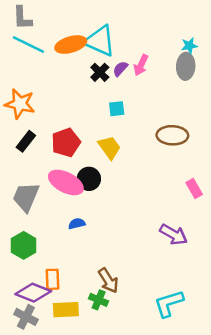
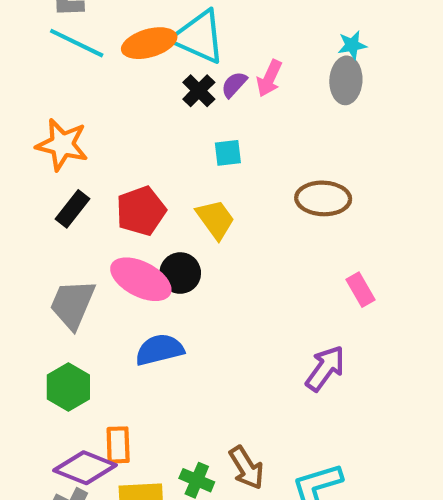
blue semicircle: (77, 224) -> (160, 350), size x1.6
purple arrow: (174, 235) -> (325, 368), turned -84
brown arrow: (108, 281) -> (247, 468), moved

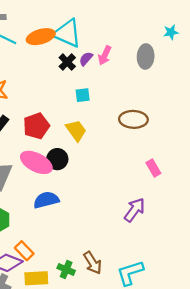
cyan star: (352, 45) -> (171, 32), moved
orange rectangle: (118, 445) -> (24, 251), turned -42

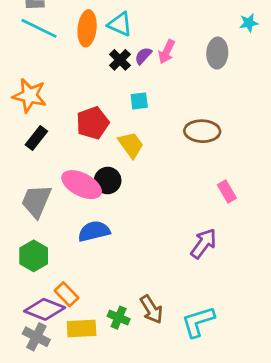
cyan triangle: (67, 33) -> (120, 24), size x0.7
orange ellipse: (41, 37) -> (87, 28), turned -68
red pentagon: (36, 126) -> (93, 123), moved

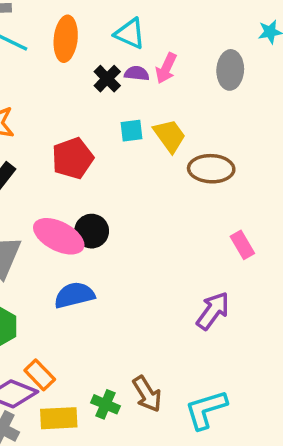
cyan triangle: (120, 24) -> (130, 34), moved
purple semicircle: (143, 56) -> (137, 73), turned 54
yellow trapezoid: (131, 145) -> (170, 136), moved

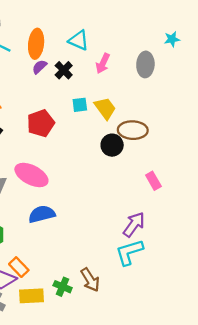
purple semicircle: (137, 73) -> (40, 67), moved, turned -49
black circle: (92, 231) -> (112, 145), moved
cyan L-shape: (206, 410) -> (129, 252), moved

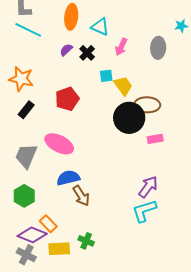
orange ellipse: (36, 44) -> (71, 17), moved
cyan square: (80, 105) -> (106, 76), moved
black circle: (112, 145) -> (129, 118), size x1.6
pink rectangle: (153, 181) -> (155, 139), moved, turned -70
brown arrow: (90, 280) -> (81, 196), moved

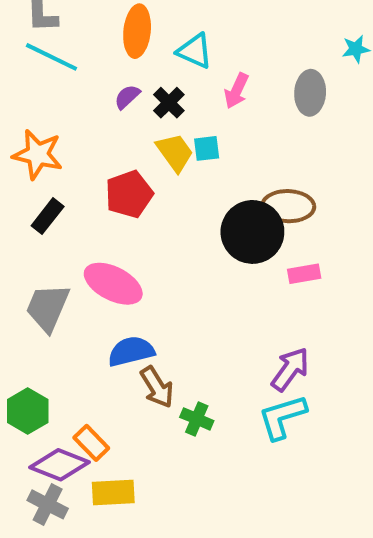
yellow trapezoid: (123, 86) -> (175, 152), moved
green hexagon: (24, 196) -> (28, 411), moved
green cross: (86, 241) -> (197, 419), moved

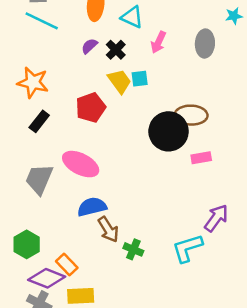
purple arrow: (290, 369) -> (216, 218), moved

